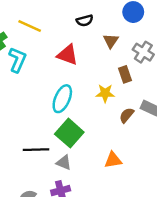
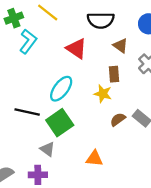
black semicircle: (85, 21) -> (101, 20), size x1.6
brown triangle: (111, 41) -> (121, 46), turned -42
brown rectangle: (125, 74) -> (114, 74), moved
black line: (36, 150) -> (27, 112), moved

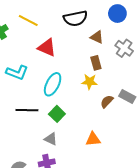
cyan L-shape: (28, 41) -> (17, 72), moved, turned 85
red triangle: (76, 49) -> (47, 47), moved
green square: (60, 123) -> (57, 114), size x0.7

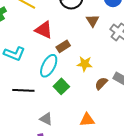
brown triangle: (97, 37) -> (93, 21), turned 32
brown rectangle: (96, 63) -> (63, 46), moved, turned 72
green square: (57, 114) -> (61, 86), moved

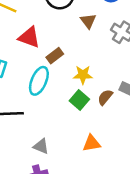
green square: (61, 86) -> (79, 100), moved

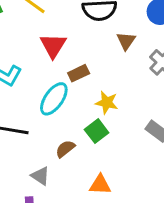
red triangle: (29, 37) -> (53, 46), turned 30
brown semicircle: (105, 97) -> (65, 149), moved

